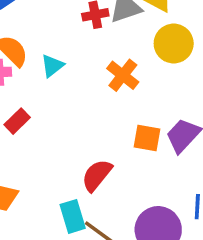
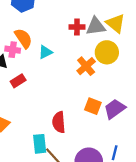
yellow circle: (174, 44) -> (107, 52), moved
red semicircle: (97, 175) -> (59, 122), turned -55

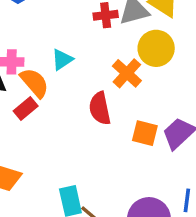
orange semicircle: (23, 38) -> (35, 83), moved
red semicircle: (59, 122) -> (100, 108), moved

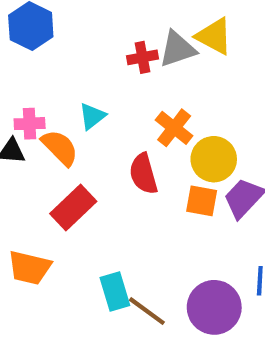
yellow circle: (156, 48) -> (214, 159), moved
red rectangle: (26, 108) -> (73, 207), moved, size x1.5

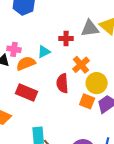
red cross: (142, 57) -> (66, 38), moved
orange semicircle: (60, 148) -> (26, 63), turned -78
red rectangle: (73, 207) -> (27, 92), turned 55

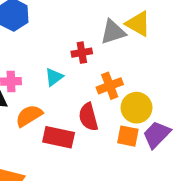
orange semicircle: (26, 63) -> (29, 116), moved
orange cross: (81, 65) -> (110, 86), turned 30
red rectangle: (27, 92) -> (59, 137), moved

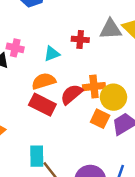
orange cross: (110, 86) -> (94, 87), moved
orange semicircle: (29, 116) -> (44, 81), moved
red semicircle: (88, 117) -> (72, 94), turned 50

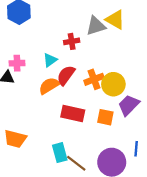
red semicircle: (72, 94) -> (66, 75), moved
red rectangle: (42, 105) -> (73, 114), moved
orange square: (100, 119) -> (105, 117), moved

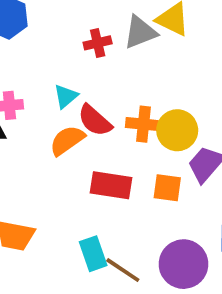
red cross: (72, 41) -> (98, 43), moved
red semicircle: (66, 75) -> (95, 120), turned -80
orange cross: (94, 79) -> (143, 124), turned 30

